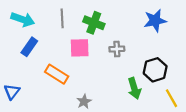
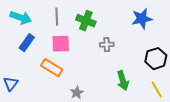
pink square: (80, 48) -> (61, 44), moved
black hexagon: (155, 70) -> (156, 59), moved

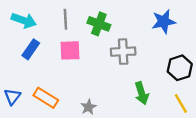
gray cross: (107, 45) -> (123, 52), size x1.5
orange rectangle: (52, 68) -> (46, 98), moved

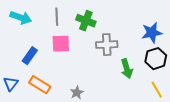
blue star: (164, 22) -> (152, 33), moved
blue rectangle: (31, 49) -> (30, 56), moved
green arrow: (142, 93) -> (127, 69), moved

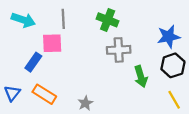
green cross: (86, 21) -> (108, 20), moved
pink square: (61, 44) -> (52, 43), moved

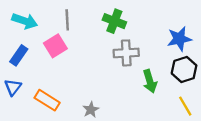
pink square: (52, 43) -> (55, 46), turned -30
blue rectangle: (33, 62) -> (19, 55), moved
blue triangle: (12, 93) -> (13, 87), moved

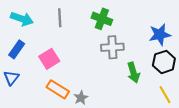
pink square: (55, 46) -> (49, 59), moved
orange rectangle: (47, 100) -> (58, 89), moved

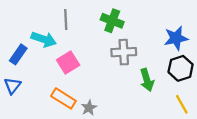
cyan arrow: (22, 19) -> (44, 39), moved
pink square: (49, 59) -> (68, 63), moved

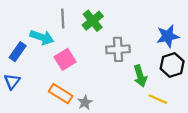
green cross: (112, 21) -> (93, 21), moved, turned 30
yellow line: (182, 104) -> (158, 99), moved, turned -36

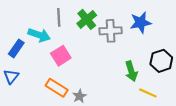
blue star: (168, 36) -> (141, 23), moved
gray cross: (118, 49) -> (111, 31), moved

